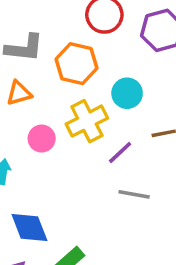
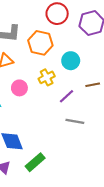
yellow cross: (87, 121) -> (47, 77), size x0.7

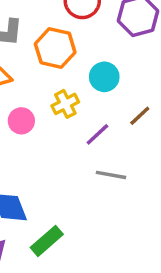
brown line: (93, 85) -> (140, 116), turned -32

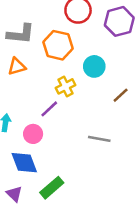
pink circle: (21, 121) -> (33, 134), moved
purple line: (97, 134) -> (49, 109), moved

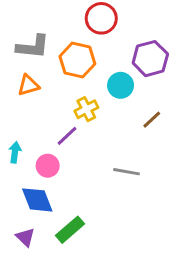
purple hexagon: (119, 21) -> (150, 59), moved

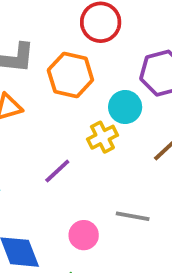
yellow cross: (86, 109) -> (102, 137), moved
pink circle: (48, 166) -> (84, 235), moved

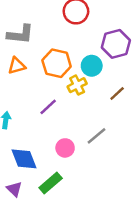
orange hexagon: (70, 75) -> (57, 63), moved
gray line: (133, 216) -> (97, 136), turned -50

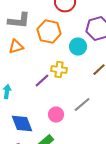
orange hexagon: (57, 63) -> (49, 32), moved
yellow cross: (77, 85) -> (59, 70), moved, turned 35

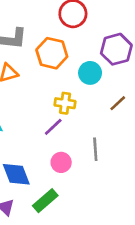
purple line: (42, 81) -> (53, 127), moved
gray line: (82, 105) -> (95, 149), turned -54

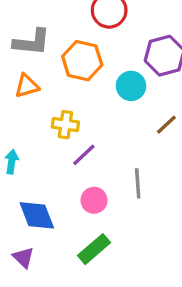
yellow cross: (65, 103) -> (65, 125), moved
green rectangle: (45, 201) -> (94, 249), moved

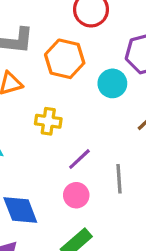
purple line: (84, 155) -> (79, 159), moved

